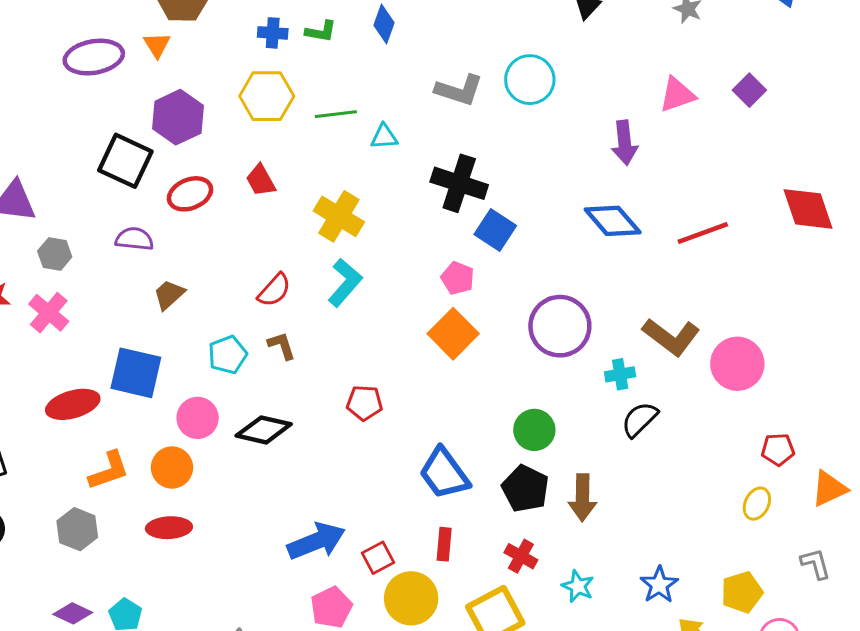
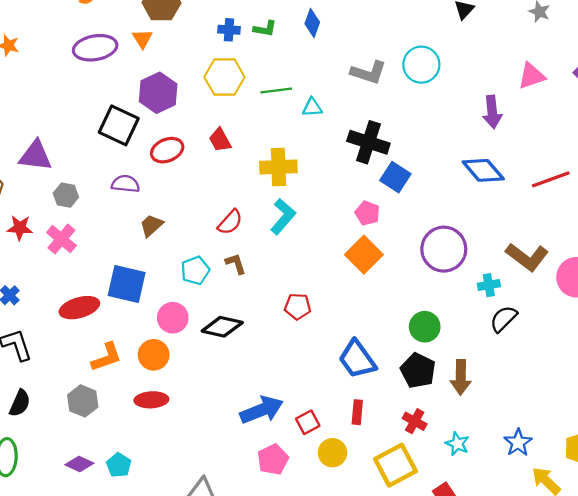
yellow cross: (339, 216) -> (278, 167), turned -33
yellow circle: (411, 598) -> (332, 453), size x0.7

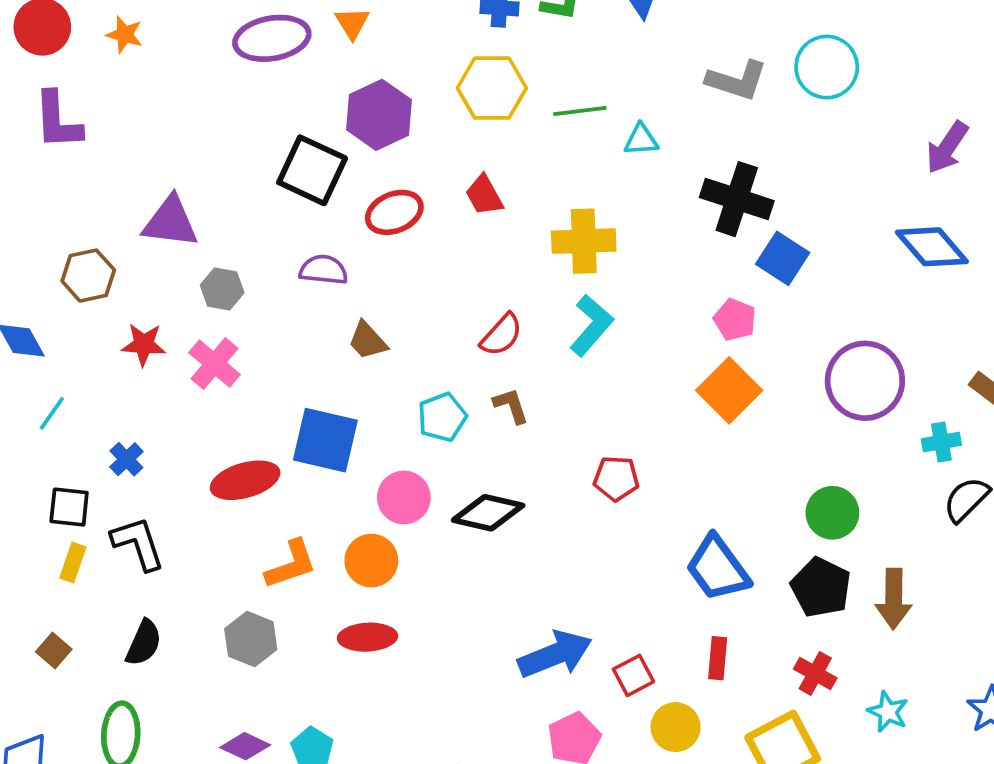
purple arrow: (492, 112) -> (947, 147), turned 40
brown trapezoid: (151, 225) -> (368, 341), turned -90

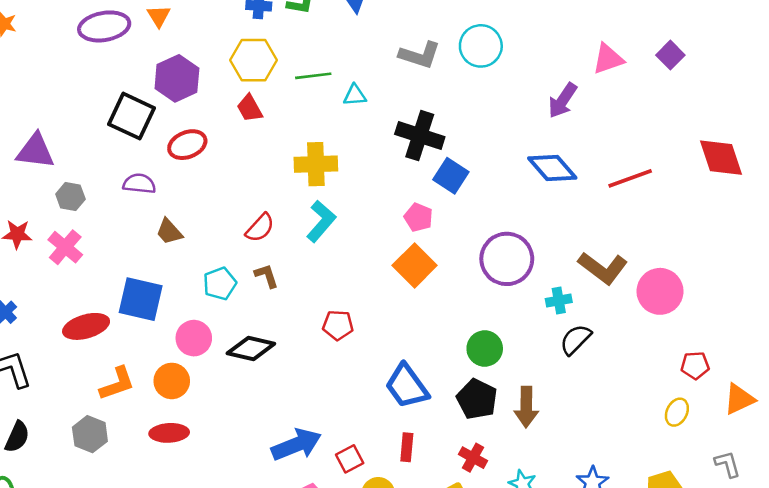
red trapezoid: (484, 195) -> (250, 108), moved

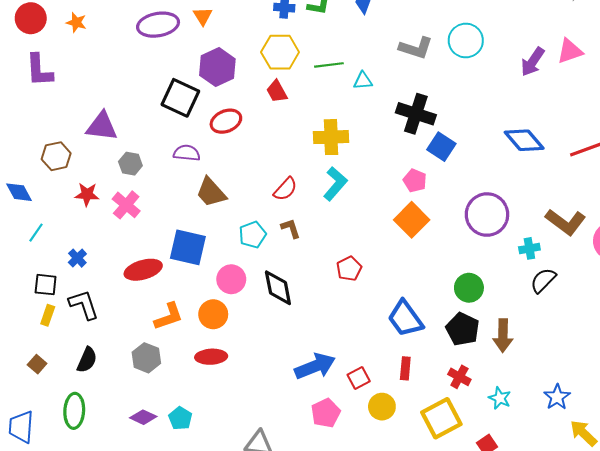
purple arrow: (563, 100) -> (533, 62), moved
brown trapezoid: (169, 232) -> (211, 192), size x1.4
red pentagon: (338, 325) -> (349, 269), turned -30
black diamond: (251, 348) -> (278, 288), turned 66

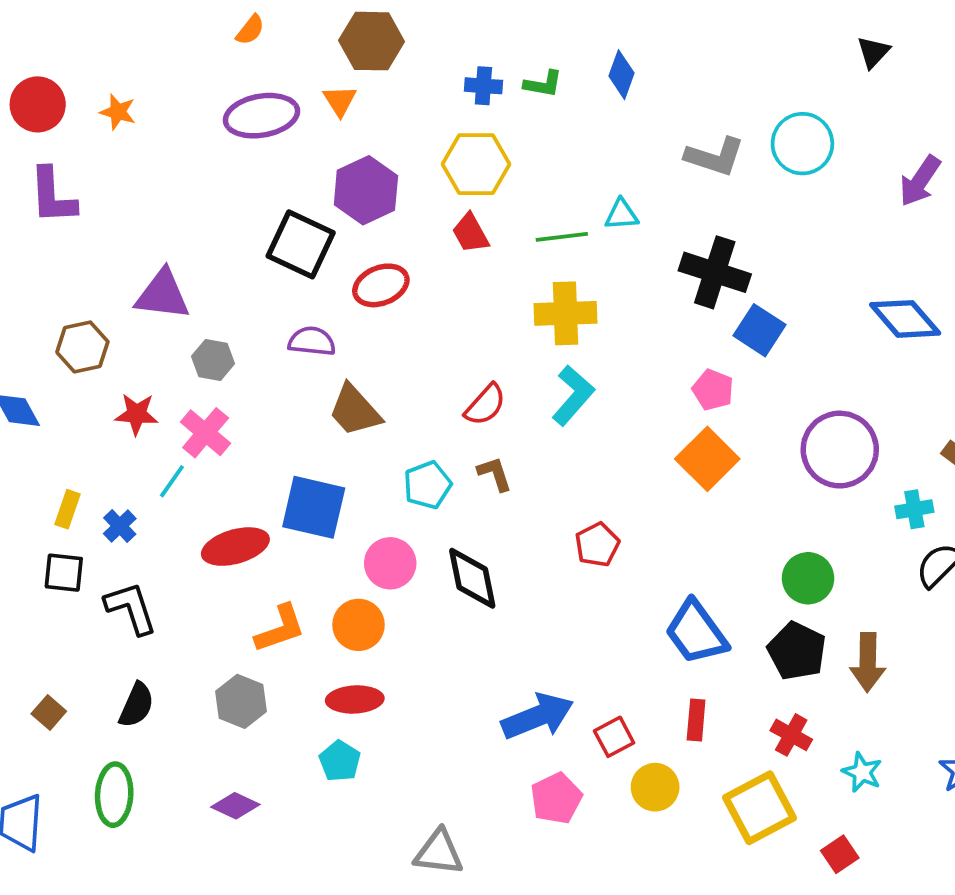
green line: (329, 65) -> (562, 237), moved
cyan line: (36, 233) -> (172, 481), moved
yellow rectangle: (48, 315) -> (68, 509), moved
cyan pentagon: (180, 418) -> (340, 761), moved

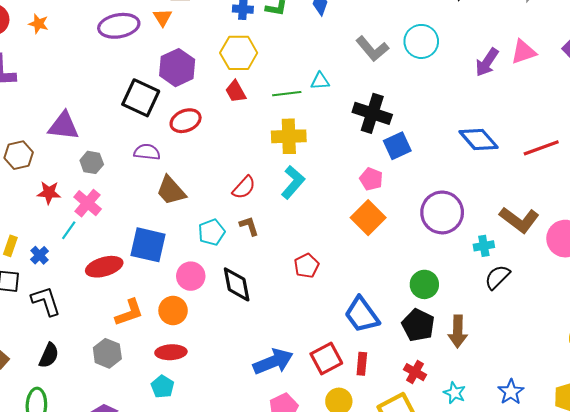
gray L-shape: (715, 157) -> (372, 49), turned 32
blue square: (760, 330) -> (397, 146), turned 32
red square: (614, 737) -> (326, 358), moved, size x1.4

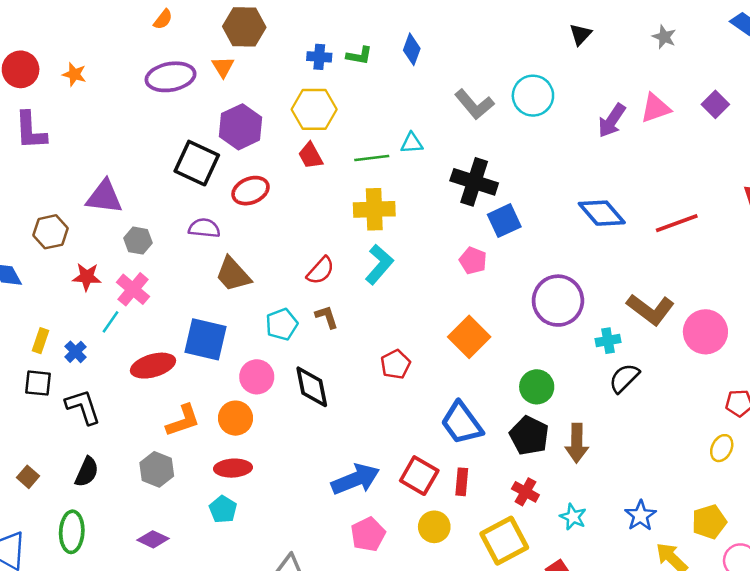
orange square: (368, 218) -> (469, 337), moved
red square: (326, 358) -> (419, 476), turned -32

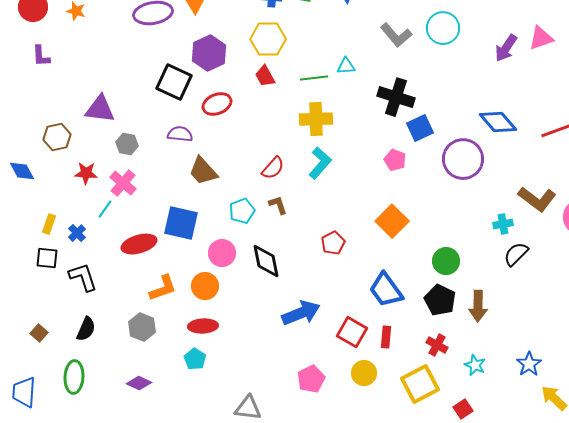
purple L-shape: (31, 131) -> (41, 56), size x0.7
purple circle: (558, 301) -> (463, 159), moved
blue arrow: (355, 479) -> (301, 313), moved

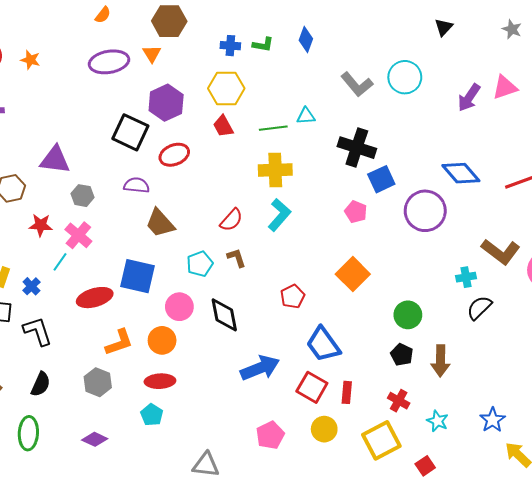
blue trapezoid: (386, 290) -> (323, 344), moved
black pentagon: (440, 300) -> (402, 355), size x0.7

